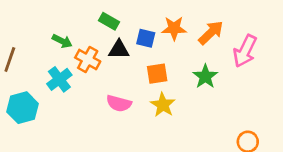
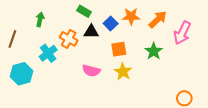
blue square: (146, 38) -> (111, 24), turned 32
green arrow: (62, 41) -> (40, 19), moved, turned -104

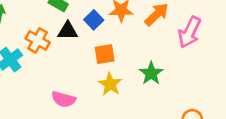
green star: (154, 51) -> (151, 73), moved
pink semicircle: (91, 71) -> (64, 99), moved

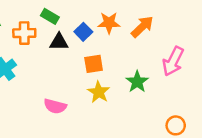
pink arrow: (189, 32) -> (173, 61), moved
orange cross: (38, 40) -> (24, 33), moved, turned -30

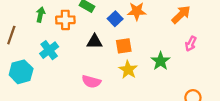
orange arrow: (142, 27) -> (181, 15), moved
black triangle: (59, 42) -> (95, 42), moved
pink arrow: (173, 61) -> (191, 44), size x0.6

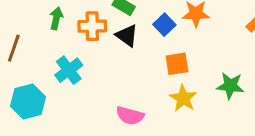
black triangle: (95, 42) -> (127, 36), moved, turned 35
green star: (161, 61) -> (230, 86), turned -30

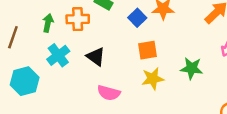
green arrow: (56, 18) -> (48, 23), moved
black triangle: (127, 36) -> (96, 57), moved
yellow star: (183, 98) -> (153, 79), turned 30

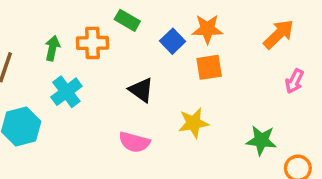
orange square: (148, 50) -> (209, 67), moved
black triangle: (96, 57) -> (141, 90), moved
green star: (192, 68) -> (261, 140), moved

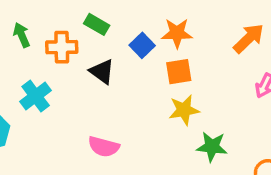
green arrow: (52, 48) -> (22, 35), moved, turned -35
black triangle: (141, 90) -> (102, 72), moved
yellow star: (193, 123) -> (184, 110), moved
green star: (261, 140) -> (212, 147), moved

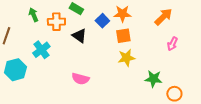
green star: (212, 147) -> (153, 79), moved

